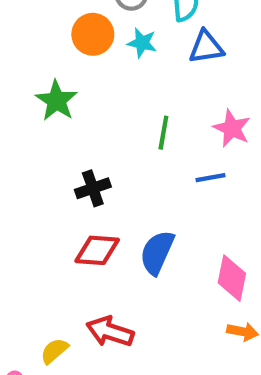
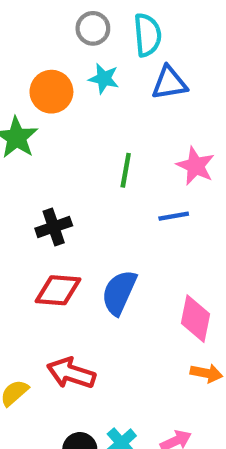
orange circle: (93, 34) -> (51, 92), moved

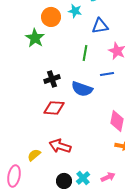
blue triangle: (169, 83) -> (100, 26), moved
blue semicircle: (119, 292) -> (82, 89), moved, turned -95

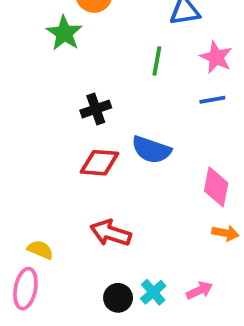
blue line: (107, 74) -> (212, 100), moved
blue semicircle: (82, 89) -> (151, 150), moved
yellow semicircle: (34, 155) -> (40, 250), moved, turned 64

